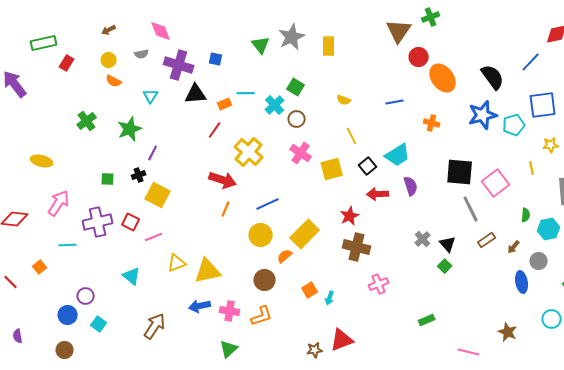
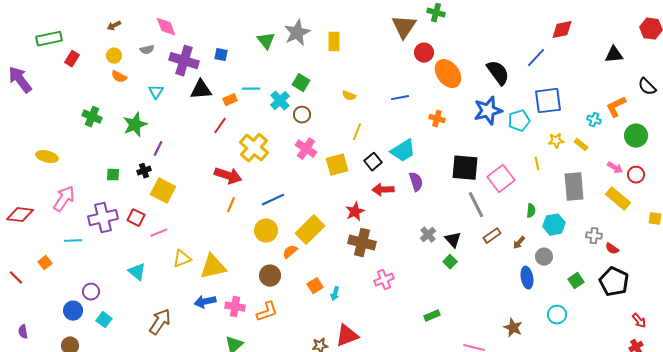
green cross: (431, 17) -> (436, 13), turned 36
green cross: (87, 121) -> (92, 117), turned -30
yellow line: (352, 136) -> (357, 132), turned 48

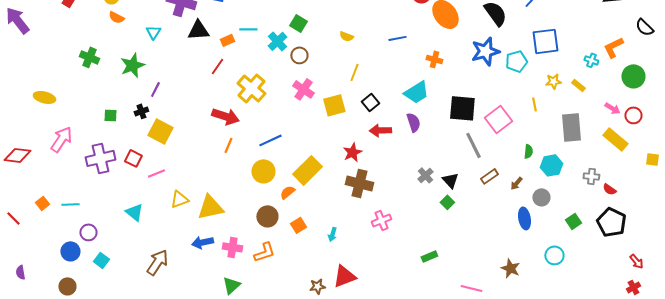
cyan trapezoid: (403, 151) -> (416, 92), moved
cyan line: (73, 241) -> (70, 204), moved
orange square: (315, 286) -> (298, 225), moved

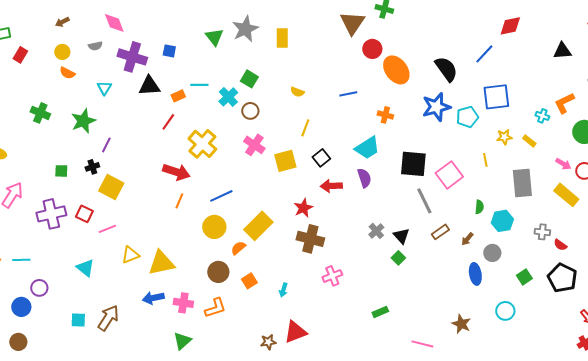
cyan square: (101, 260) -> (78, 320), moved, turned -35

